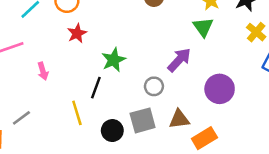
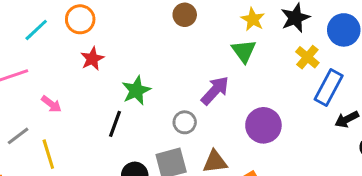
pink arrow: (43, 71) -> (51, 104), turned -36
yellow line: (77, 113) -> (48, 154), moved
gray line: (21, 118) -> (18, 136), moved

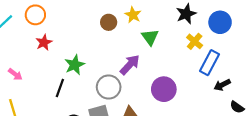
brown circle: (185, 15) -> (109, 22), moved
yellow star: (253, 19) -> (133, 15), moved
gray circle: (185, 122) -> (109, 87), size x1.5

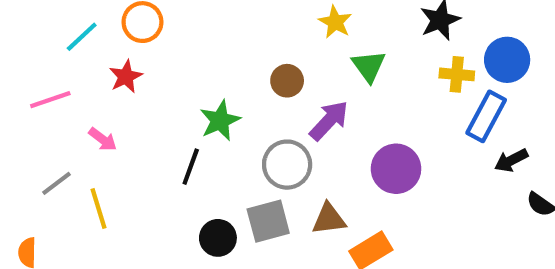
brown circle: (109, 22) -> (287, 81), moved
blue circle: (220, 22) -> (507, 60), moved
yellow cross: (195, 41) -> (457, 74), turned -35
red star: (44, 42) -> (126, 77), moved

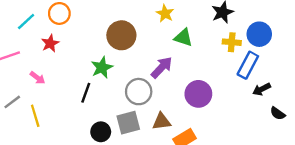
green triangle: (369, 66) -> (183, 38), turned -36
brown circle: (287, 81) -> (121, 35), moved, size x1.6

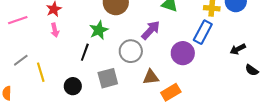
blue rectangle: (248, 65) -> (203, 32), moved
pink arrow: (38, 78) -> (55, 30), moved, turned 40
gray square: (128, 123) -> (108, 78), moved
black circle: (101, 132) -> (73, 86), moved

